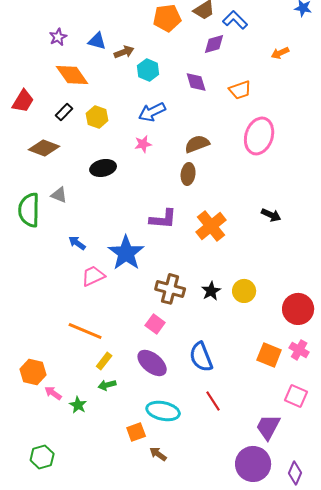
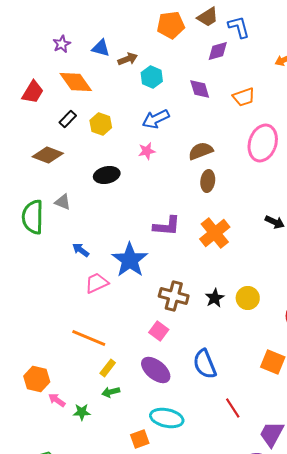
blue L-shape: (235, 20) -> (239, 27), turned 30
red trapezoid: (23, 101) -> (33, 92), moved
brown ellipse: (188, 174) -> (208, 181), moved
red line: (213, 401) -> (233, 408), moved
green star: (78, 405) -> (82, 412), turned -30

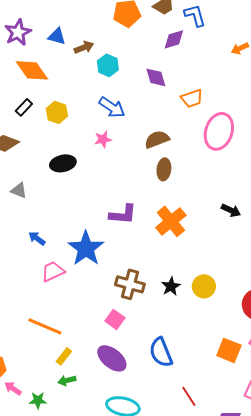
purple star: (62, 44) -> (18, 32), size x1.5
orange trapezoid: (244, 97) -> (192, 98), moved
blue arrow: (156, 119) -> (112, 107), turned -120

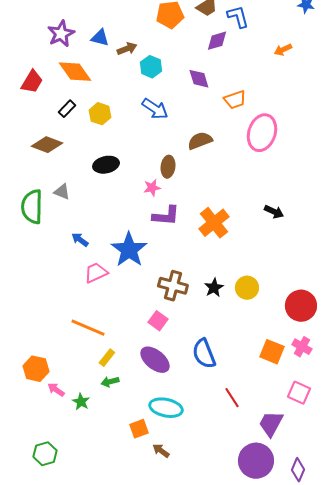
pink star: (103, 139) -> (152, 188), moved
brown ellipse: (164, 169) -> (168, 167), moved
green star: (38, 400) -> (81, 402), turned 30

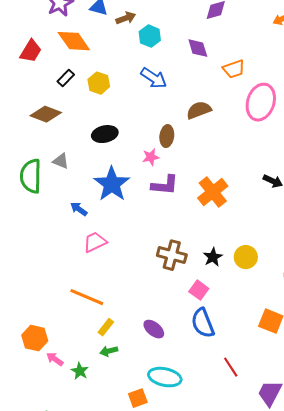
blue star: (129, 250) -> (112, 184), moved
pink square: (158, 321) -> (199, 290), moved
purple ellipse: (155, 360) -> (154, 329), size x0.7

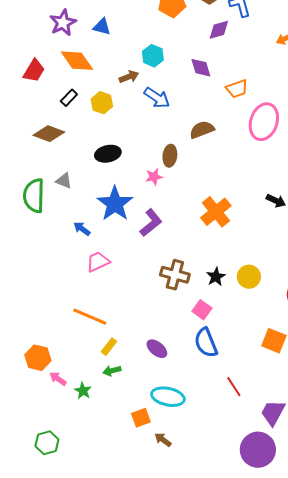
brown arrow: (126, 18) -> (129, 77), moved
purple L-shape: (165, 185) -> (151, 223), moved, turned -44

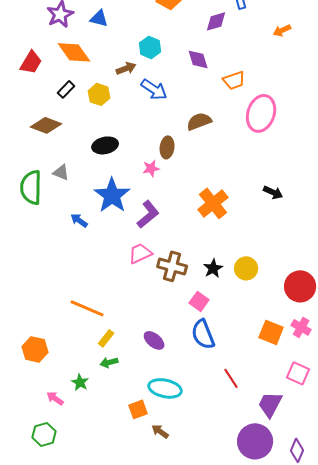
pink trapezoid: (98, 262) -> (140, 253), moved
pink arrow: (58, 379) -> (55, 398), moved

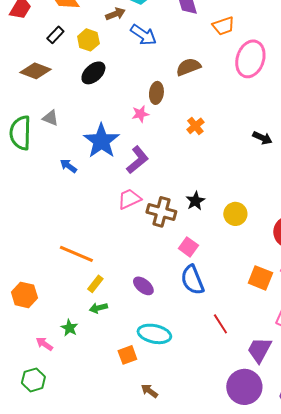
black ellipse: (105, 145) -> (93, 73), moved, turned -30
orange cross: (213, 203) -> (195, 126), moved, size x0.6
black star: (213, 268) -> (195, 201), moved
brown arrow: (160, 431) -> (149, 391), moved

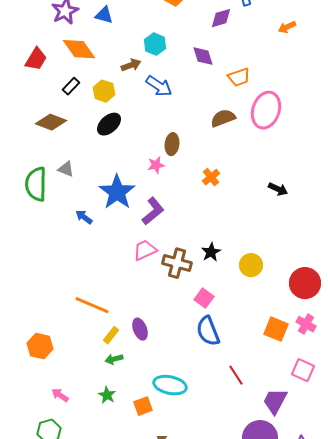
brown semicircle: (188, 67) -> (223, 118), moved
purple ellipse: (143, 286) -> (140, 329), moved, turned 30
green star: (69, 328) -> (107, 395), moved

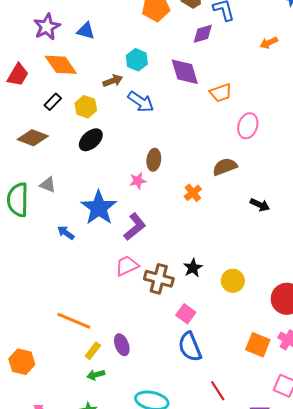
purple diamond: (203, 56) -> (185, 72), size x1.4
pink ellipse: (266, 110) -> (248, 126), size x0.7
brown semicircle: (223, 118) -> (225, 167), moved

